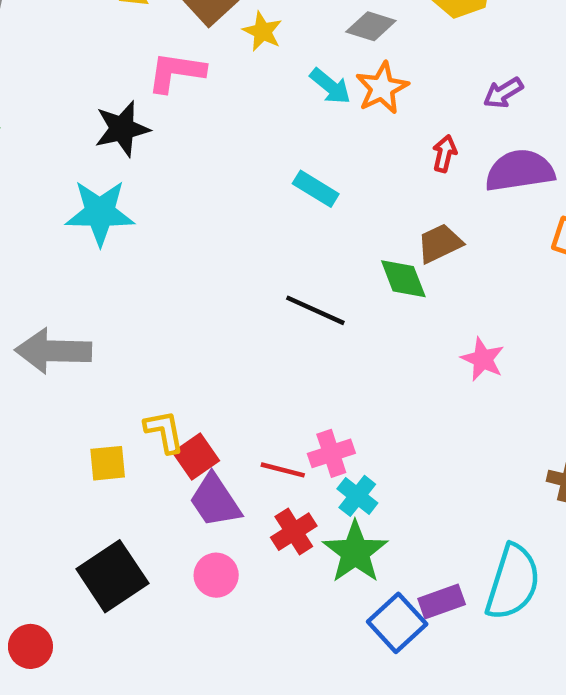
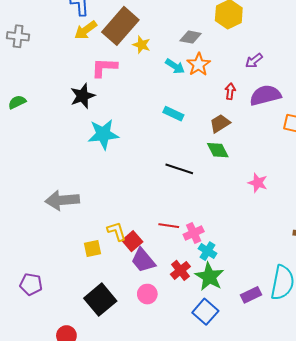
cyan star: (100, 213) -> (103, 134), moved
brown trapezoid: (440, 243) -> (220, 123), moved
red line: (283, 470) -> (169, 226), moved
blue square: (397, 623) -> (205, 312), moved

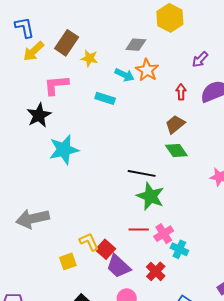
brown rectangle: (120, 26) -> (67, 43), size x0.7
cyan rectangle: (173, 114) -> (105, 98), moved
green star: (209, 277) -> (150, 196), moved

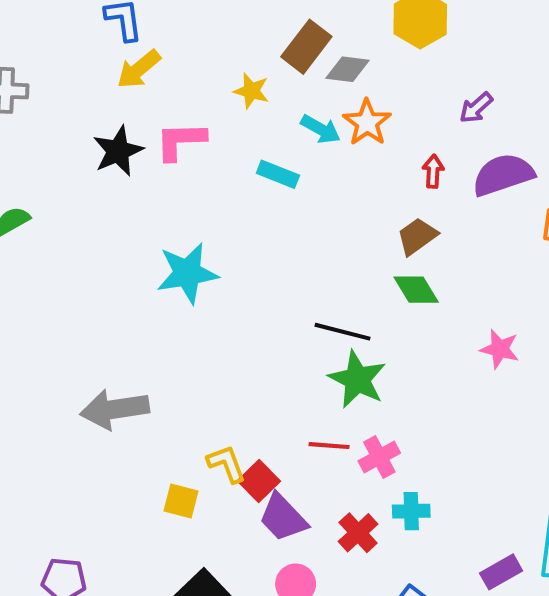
brown rectangle: (67, 43) -> (306, 47), moved
black star: (39, 115) -> (118, 151), moved
cyan cross: (179, 249) -> (411, 511), moved, turned -30
yellow square: (68, 261) -> (181, 501), turned 30

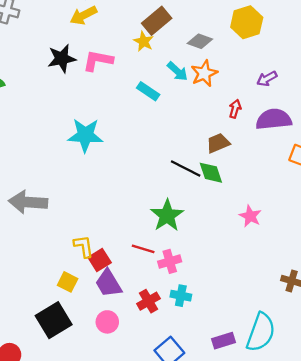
brown rectangle: (306, 47) -> (157, 21), moved
black line: (342, 332) -> (186, 168), moved
yellow square: (181, 501) -> (68, 282), moved

